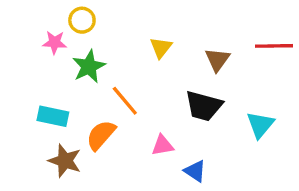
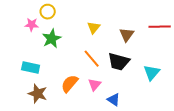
orange line: (125, 101) -> (92, 59), moved
orange semicircle: (101, 135) -> (70, 84), moved
pink triangle: (163, 145) -> (95, 85), turned -40

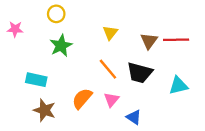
pink star: (32, 25) -> (15, 29), moved
red line: (160, 27) -> (176, 40), moved
cyan triangle: (152, 73) -> (178, 86), turned 36

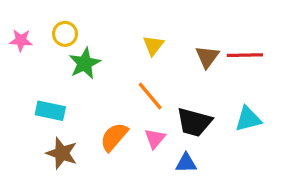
yellow circle: (56, 14) -> (65, 34), moved
black trapezoid: (140, 73) -> (194, 122), moved
blue triangle: (134, 117) -> (186, 163), turned -35

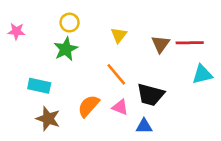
yellow circle: (65, 34) -> (70, 23), moved
cyan triangle: (248, 119) -> (202, 74), moved
pink triangle: (155, 139) -> (120, 107), turned -48

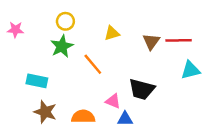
yellow triangle: (119, 35) -> (112, 33), turned 35
orange line: (116, 74) -> (93, 64), moved
orange semicircle: (89, 106) -> (83, 117), moved, turned 50
blue triangle: (144, 126) -> (125, 119), moved

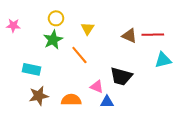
yellow triangle: (112, 33) -> (88, 29), moved, turned -40
brown triangle: (151, 42) -> (129, 36), turned -42
brown star: (45, 112) -> (39, 96), turned -30

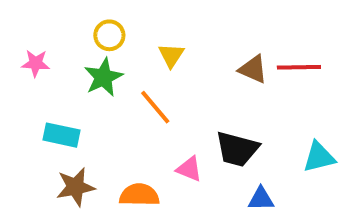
pink star: (13, 25) -> (36, 63), moved
cyan triangle: (163, 60) -> (319, 157), moved
blue triangle: (107, 102) -> (261, 199), moved

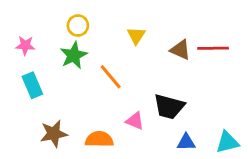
yellow triangle: (171, 55) -> (136, 35), moved
cyan rectangle: (61, 135) -> (32, 85), moved, turned 55
cyan triangle: (319, 157) -> (227, 142), moved

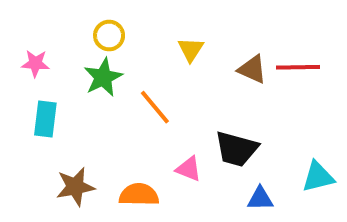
cyan rectangle: (32, 85) -> (45, 119), turned 30
cyan triangle: (227, 142) -> (318, 177), moved

